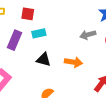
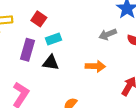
red square: (28, 14) -> (39, 19), turned 32
black triangle: (44, 60) -> (51, 63), moved

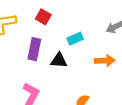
cyan rectangle: (54, 39) -> (75, 39), moved

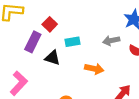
red square: (43, 17) -> (50, 24), moved

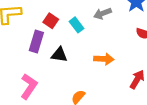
gray arrow: (111, 41) -> (103, 14), moved
cyan rectangle: (72, 42) -> (77, 25), moved, turned 72

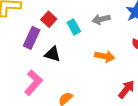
orange arrow: (104, 59) -> (105, 56), moved
pink L-shape: (29, 86) -> (33, 83), moved

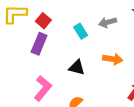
red square: (49, 19) -> (43, 21), moved
black triangle: (53, 54) -> (77, 68), moved

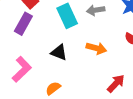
cyan rectangle: (81, 31) -> (67, 16), size x1.5

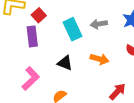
purple rectangle: (23, 24) -> (32, 36), turned -36

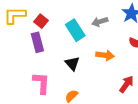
black triangle: (65, 63) -> (72, 64), turned 35
pink L-shape: (31, 79) -> (41, 83), turned -35

